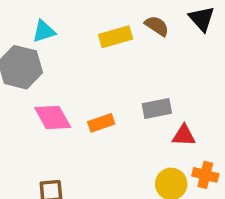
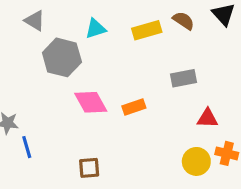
cyan triangle: (44, 31) -> (96, 29), moved
gray rectangle: (157, 108) -> (184, 78), moved

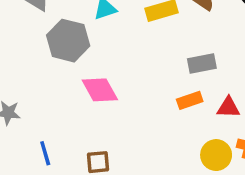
orange rectangle: (134, 107) -> (190, 100), moved
blue line: (27, 147) -> (45, 153), moved

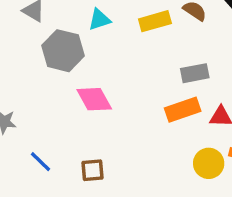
orange rectangle: (190, 100) -> (183, 110), size x1.4
blue line: (45, 153) -> (40, 162), turned -30

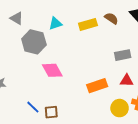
gray rectangle: (195, 73) -> (123, 55), moved
orange rectangle: (183, 110) -> (97, 86), moved
blue line: (40, 162) -> (33, 107), moved

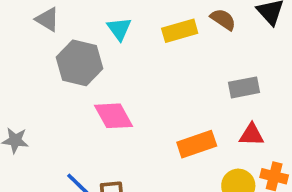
cyan triangle: (55, 23) -> (119, 29), turned -48

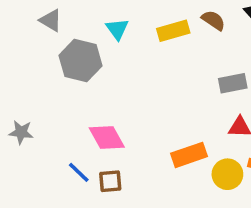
pink diamond: (114, 116) -> (107, 137), moved
orange rectangle: (197, 144) -> (189, 155), moved

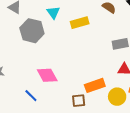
yellow rectangle: (173, 31) -> (80, 23), moved
brown square: (110, 181) -> (79, 101), moved

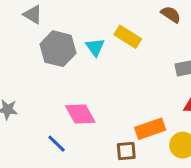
cyan triangle: (53, 12) -> (95, 47), moved
yellow rectangle: (80, 23) -> (128, 37), turned 48

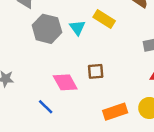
orange rectangle: (150, 129) -> (115, 112), moved
brown square: (126, 151) -> (96, 71), moved

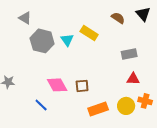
brown square: (96, 71) -> (82, 86), moved

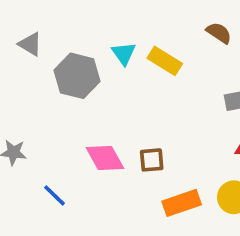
gray triangle: (25, 18) -> (30, 44), moved
cyan triangle: (67, 40) -> (124, 53), moved
blue line: (41, 105) -> (55, 195), moved

